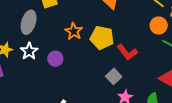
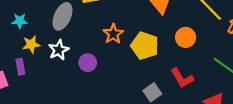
orange circle: (159, 26) -> (186, 37), moved
red L-shape: (127, 52) -> (182, 78), moved

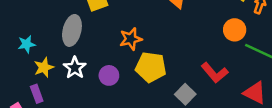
orange star: (113, 34) -> (131, 39), turned 30
orange circle: (186, 37) -> (235, 30), moved
yellow pentagon: (145, 46) -> (151, 67), moved

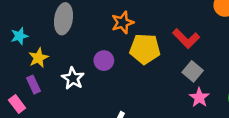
white star: (75, 68) -> (73, 78), moved
red L-shape: (215, 73) -> (186, 39), moved
gray square: (185, 94) -> (193, 71), moved

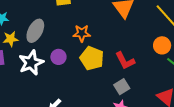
gray ellipse: (64, 19) -> (35, 31), moved
white star: (73, 78) -> (31, 63), size x1.4

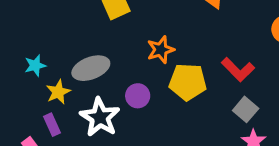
gray ellipse: (35, 31) -> (91, 68), turned 60

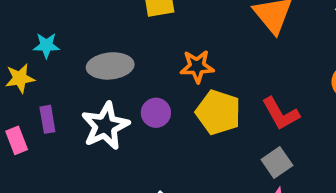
yellow star: (58, 92) -> (20, 78), moved

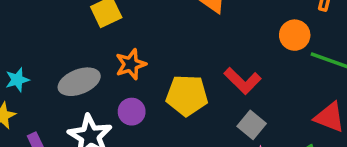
orange star: (197, 66) -> (131, 64), moved

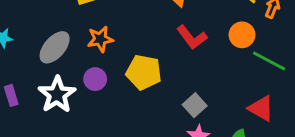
red L-shape: (243, 81) -> (192, 37), moved
gray ellipse: (79, 82) -> (55, 47), turned -36

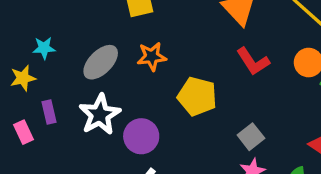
purple circle: (95, 79) -> (141, 136), moved, size x1.4

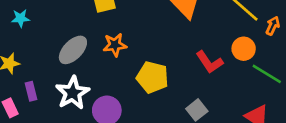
cyan star: (44, 48) -> (21, 18), moved
red L-shape: (253, 61) -> (209, 62), moved

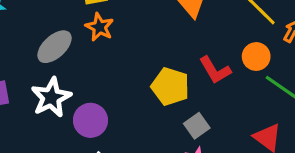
orange star: (115, 45) -> (99, 27), moved, turned 30
yellow pentagon: (152, 77) -> (170, 87), moved

